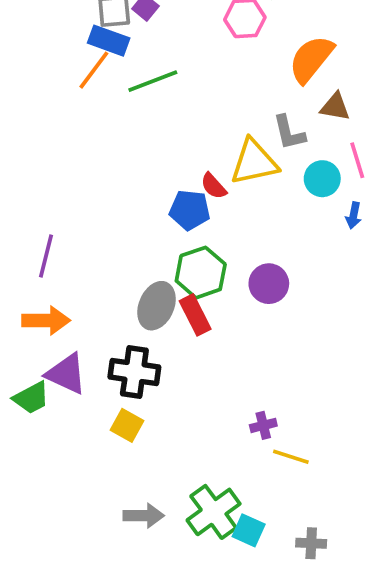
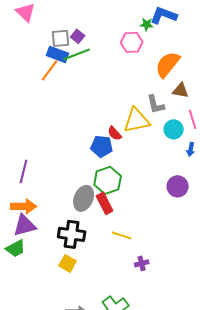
green line: (153, 81) -> (77, 54), moved
purple circle: (269, 284) -> (178, 186), moved
purple triangle: (66, 374) -> (25, 225), moved, turned -40
yellow line: (291, 457) -> (122, 235), moved

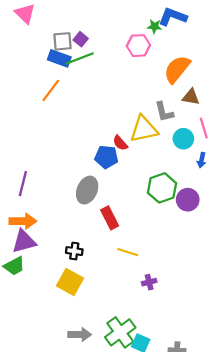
orange line: (50, 70) -> (51, 91), moved
green hexagon: (108, 180) -> (162, 188), moved
gray ellipse: (84, 198) -> (87, 190), moved
black cross: (72, 234) -> (74, 251), size x0.6
yellow square: (68, 263) -> (70, 282), size x1.4

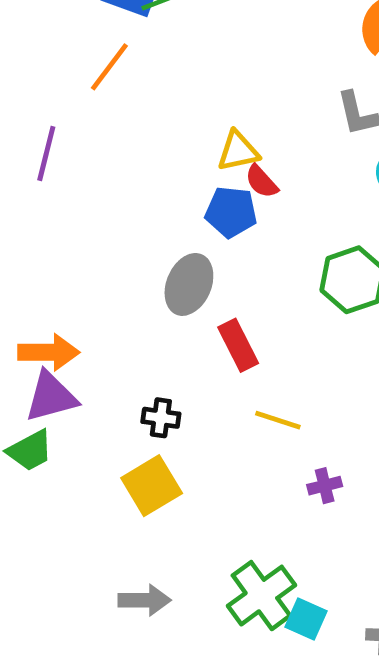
yellow triangle: (144, 129) -> (238, 151), moved, size x0.7
purple line: (23, 184) -> (46, 153), moved
yellow square: (70, 282) -> (152, 486), turned 30
gray arrow: (80, 335) -> (145, 600), moved

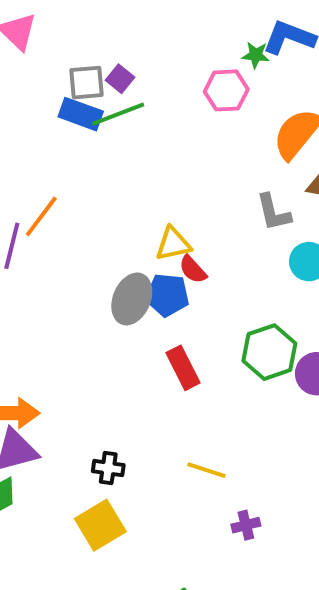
orange line: (109, 67) -> (41, 216), moved
gray ellipse: (189, 284) -> (132, 299), moved
red rectangle: (238, 345) -> (183, 368), moved

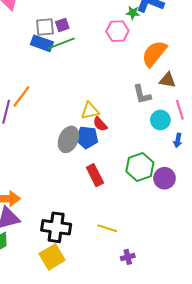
purple square: (120, 79) -> (62, 25), turned 32
black cross: (108, 468) -> (56, 227), size x1.8

